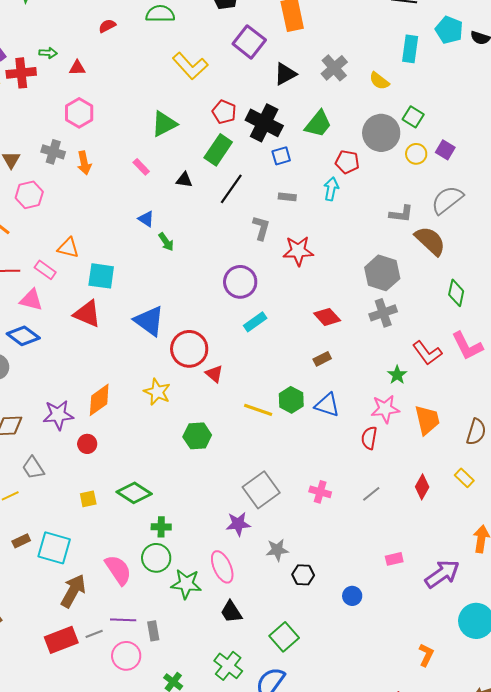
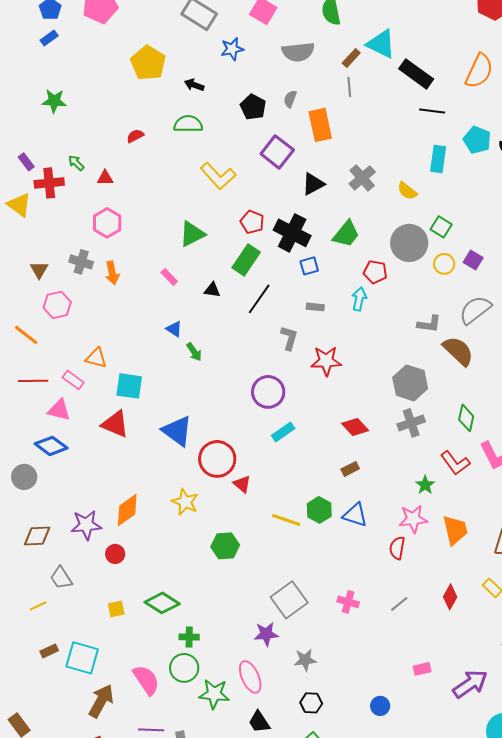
green arrow: (48, 53) -> (76, 163), turned -138
green diamond: (456, 293) -> (466, 418), moved
black hexagon: (303, 575) -> (311, 703), moved

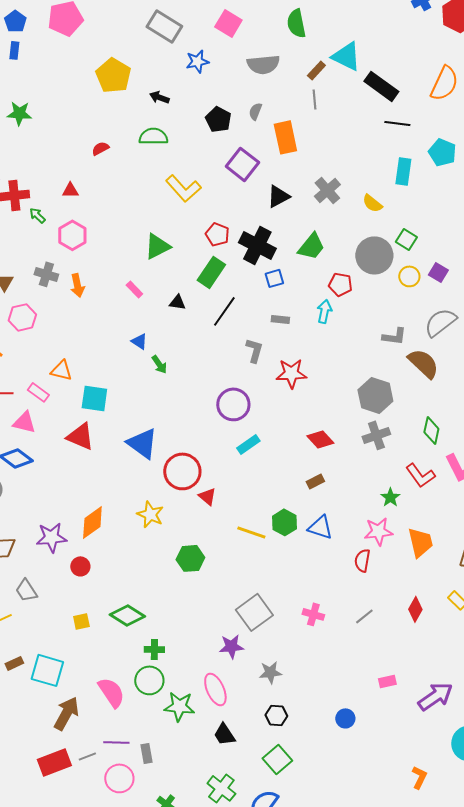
blue rectangle: (49, 38) -> (14, 50), turned -48
green arrow: (76, 163) -> (37, 215), moved

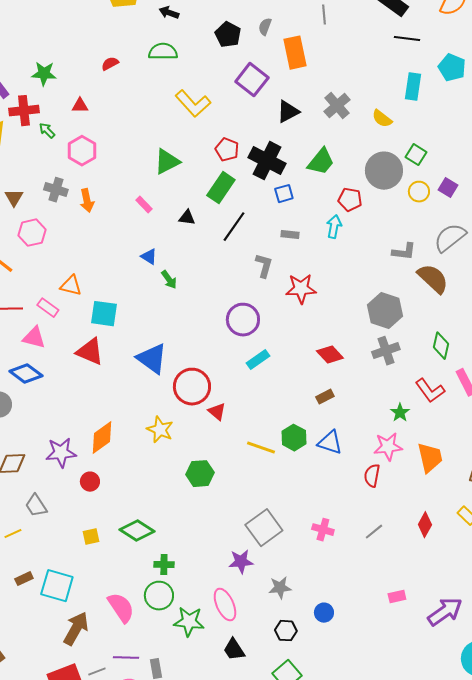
green star: (19, 113) -> (44, 74), moved
blue circle: (345, 718) -> (324, 613), moved

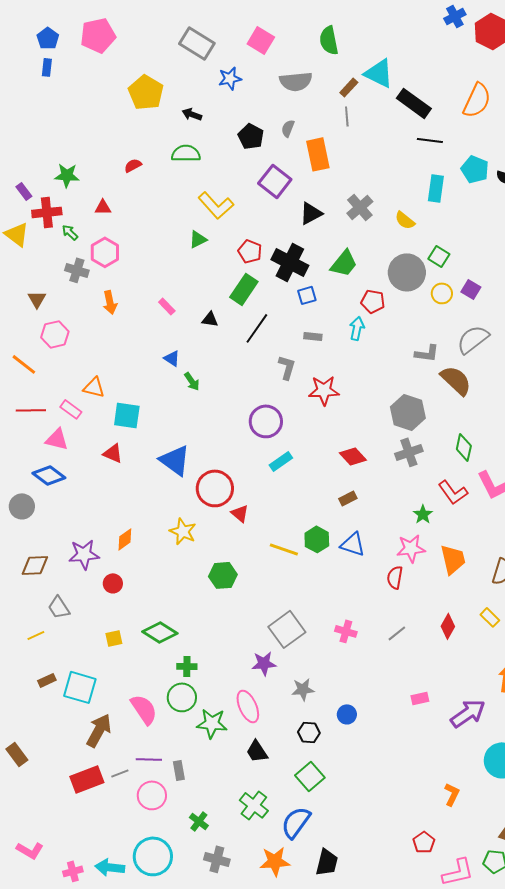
green triangle: (167, 162) -> (198, 239), moved, size x0.7
gray cross: (56, 190) -> (77, 270), moved
red triangle: (90, 352) -> (113, 453), size x0.7
orange diamond: (102, 438) -> (125, 539), size x0.7

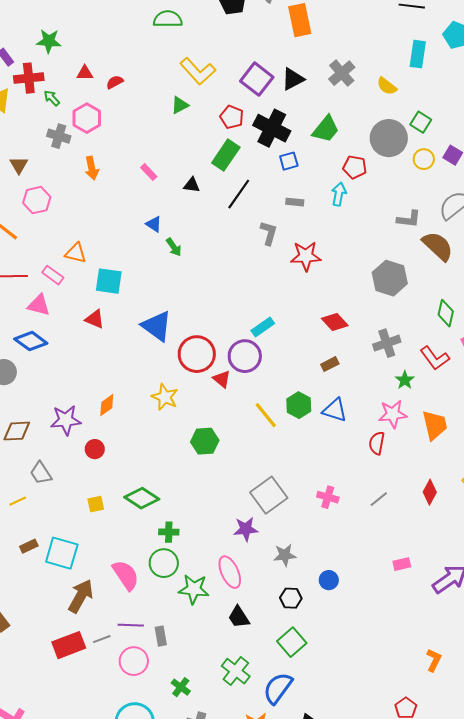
red semicircle: (133, 165) -> (115, 82), moved
purple square: (275, 181) -> (257, 79), moved
purple circle: (266, 421) -> (245, 356), moved
gray cross: (409, 452) -> (387, 343), moved
yellow line: (284, 549) -> (266, 415), turned 32

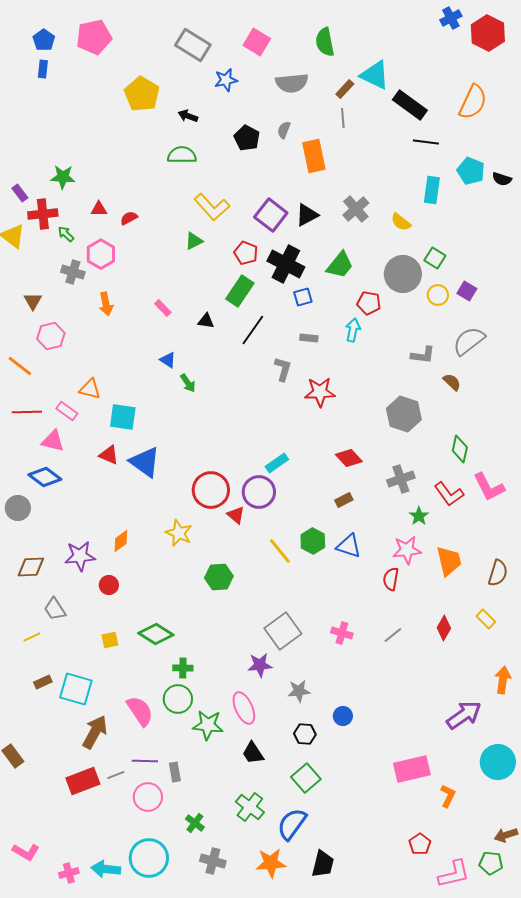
brown semicircle: (438, 246) -> (452, 382), size x0.6
blue triangle: (157, 326) -> (145, 462), moved
pink rectangle: (402, 564) -> (412, 769), moved, size x2.0

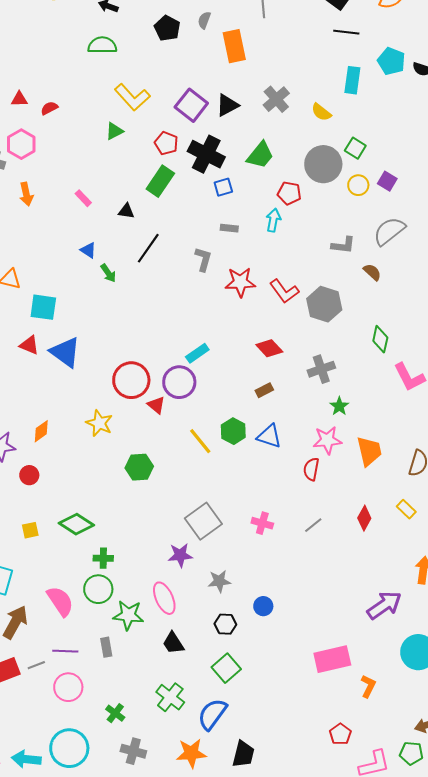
black line: (253, 330) -> (148, 248), moved
red L-shape: (449, 494) -> (284, 291), moved
gray rectangle: (175, 772) -> (106, 647), moved

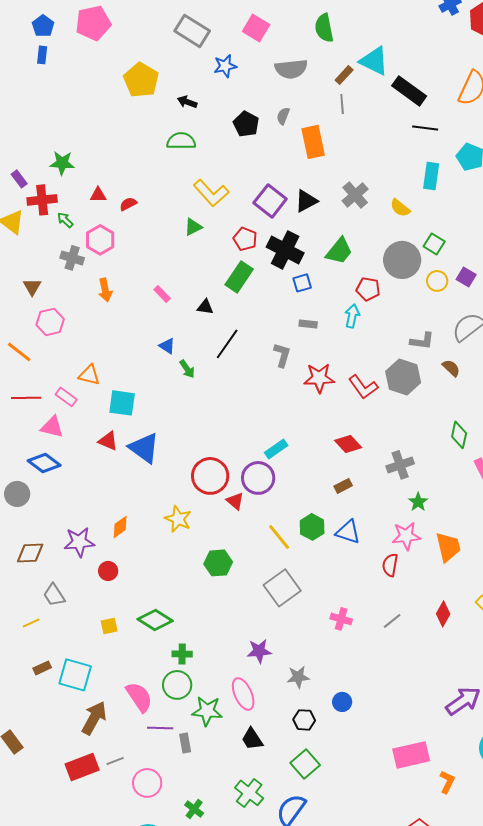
gray hexagon: (324, 304) -> (403, 377), moved
gray square: (203, 521) -> (282, 588), moved
purple line: (65, 651) -> (160, 728), moved

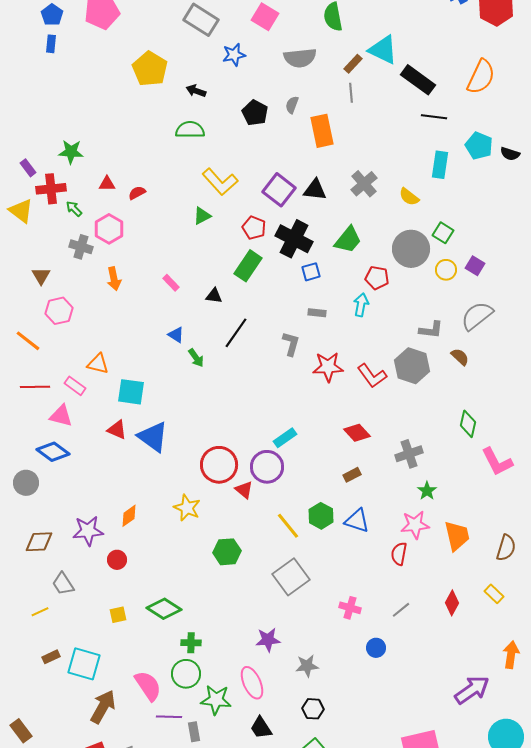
black triangle: (306, 201) -> (315, 190), turned 35
blue circle: (342, 702) -> (376, 648), moved

